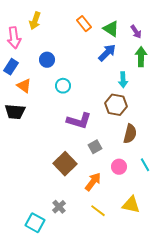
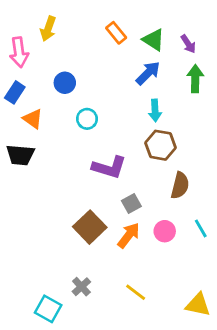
cyan arrow: (123, 80) -> (155, 111), moved
orange arrow: (93, 182) -> (129, 235), moved
yellow triangle: (131, 205) -> (198, 305), moved

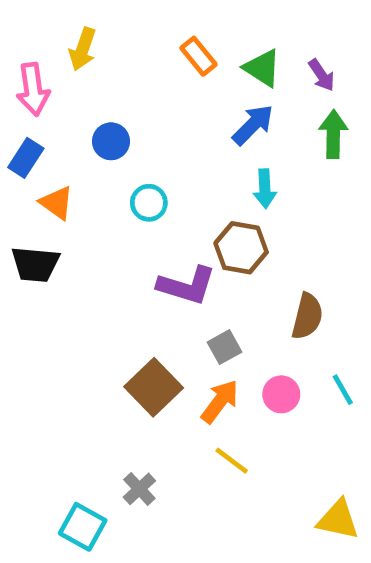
brown hexagon: (161, 145) -> (241, 248), moved
yellow line: (136, 292) -> (232, 461), moved

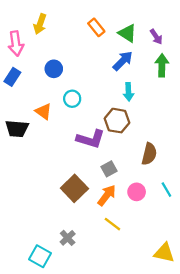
orange triangle: (57, 203) -> (43, 111), moved

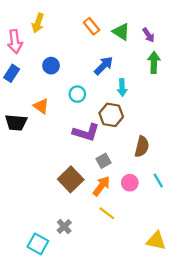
blue arrow: (123, 61) -> (104, 66), moved
cyan circle: (72, 99) -> (77, 94), moved

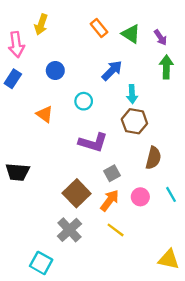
brown hexagon: (111, 115) -> (134, 121), moved
black trapezoid: (16, 123) -> (18, 172), moved
gray cross: (64, 226) -> (69, 230), moved, size x1.5

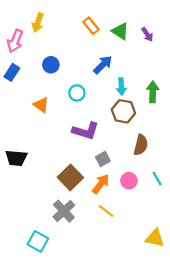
pink arrow: (16, 45) -> (15, 41), turned 30
green arrow: (166, 67) -> (153, 92), moved

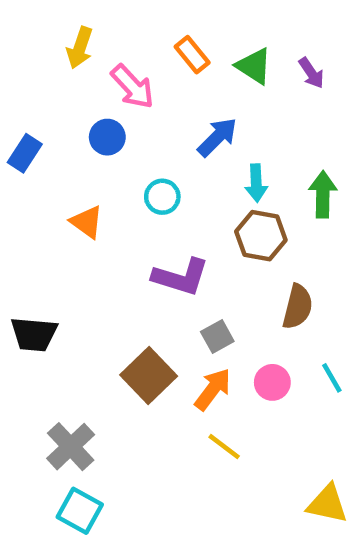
pink arrow: (15, 41) -> (133, 87), moved, turned -65
gray cross: (64, 211) -> (71, 447), moved

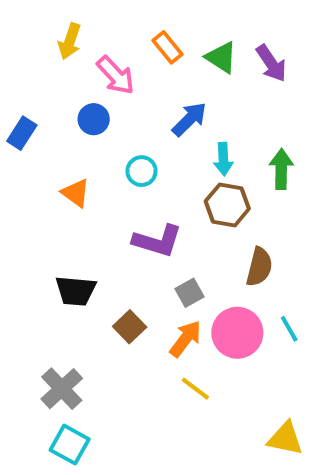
purple arrow: (311, 73) -> (271, 63), size x1.4
black trapezoid: (34, 334) -> (76, 291), moved
brown square: (149, 376) -> (130, 327), size x0.7
pink circle: (272, 382) -> (237, 333), size x1.6

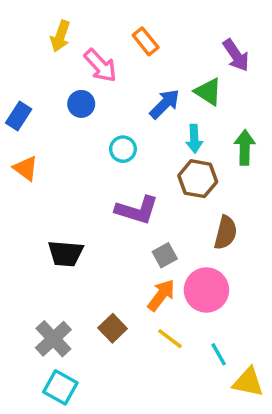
green triangle: (221, 57) -> (208, 92), moved
orange triangle: (76, 193) -> (26, 168), moved
brown square: (130, 327) -> (113, 328), moved
cyan line: (289, 329) -> (219, 354), moved

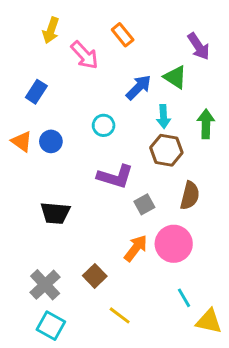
blue circle: (81, 104) -> (51, 141), moved
blue rectangle: (19, 116) -> (36, 92), moved
gray square: (165, 255) -> (144, 204), moved
yellow line: (170, 339) -> (120, 315), moved

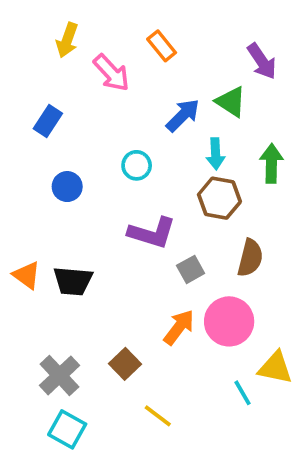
orange triangle: (22, 141) -> (27, 275), moved
yellow triangle: (209, 321) -> (275, 368), moved

